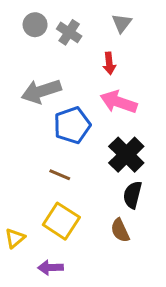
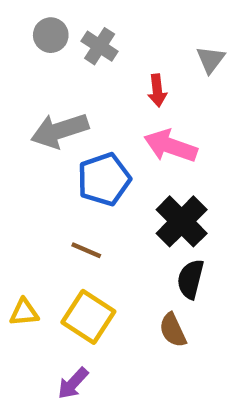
gray triangle: (122, 23) -> (210, 59), moved
yellow triangle: (15, 238) -> (24, 312), moved, turned 35
purple arrow: (51, 268) -> (73, 383), turned -45

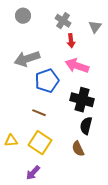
gray cross: (100, 46) -> (63, 21), moved
black cross: (182, 221) -> (82, 100), turned -30

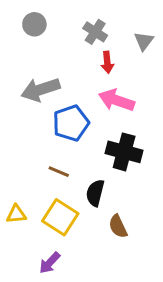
black semicircle: (86, 126) -> (95, 193), moved

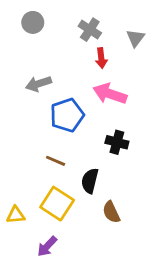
gray arrow: (40, 90) -> (38, 84), size x0.7
black cross: (124, 152) -> (117, 142), size x0.7
yellow triangle: (16, 214) -> (16, 215), moved

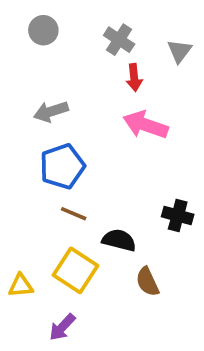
blue pentagon: (67, 115) -> (62, 166), moved
black cross: (117, 142) -> (178, 216), moved
black semicircle: (90, 181) -> (119, 240), turned 90

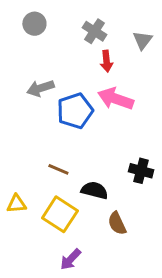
blue pentagon: (62, 166) -> (75, 111), moved
yellow triangle: (21, 286) -> (16, 204), moved
purple arrow: (62, 327) -> (70, 259), moved

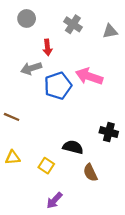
gray triangle: (143, 40) -> (110, 31), turned 42
red arrow: (107, 61) -> (47, 47), moved
brown line: (58, 169) -> (12, 117), moved
yellow square: (60, 214) -> (46, 166), size x0.6

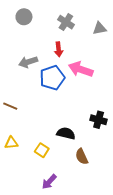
red arrow: (47, 47) -> (59, 49), moved

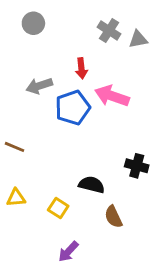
gray cross: (66, 22) -> (109, 31), moved

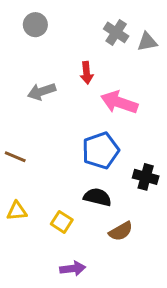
blue pentagon: (73, 108) -> (101, 150), moved
brown semicircle: (113, 217) -> (121, 231), turned -95
purple arrow: (68, 252) -> (73, 269), turned -140

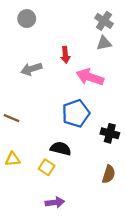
gray cross: (116, 32) -> (104, 21), moved
gray triangle: (147, 42) -> (104, 43), moved
black semicircle: (97, 197) -> (61, 149), moved
brown semicircle: (121, 231) -> (109, 174), moved, turned -42

